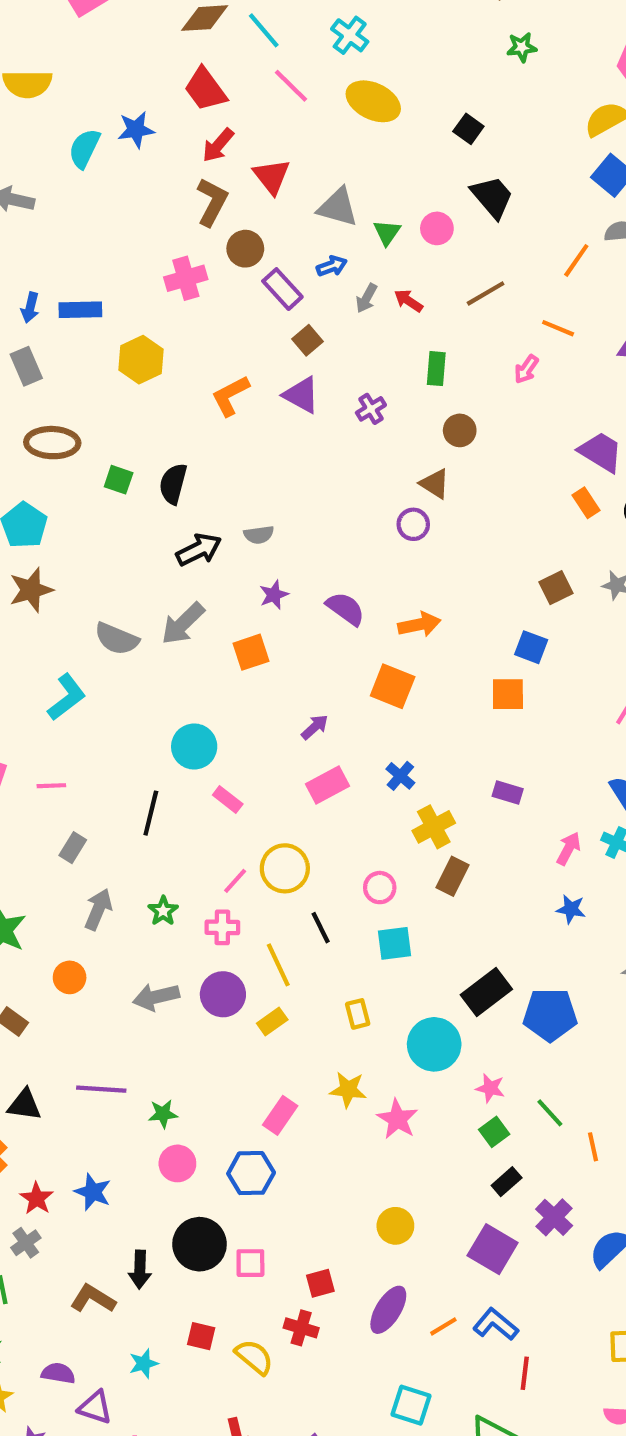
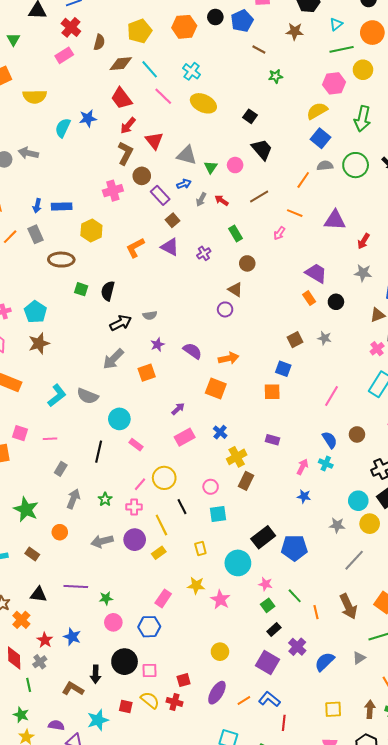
green rectangle: (436, 369) -> (236, 233), turned -35
brown ellipse: (52, 443) -> (61, 260), moved
gray semicircle: (117, 639) -> (88, 396), moved
yellow semicircle: (254, 1357) -> (150, 700), moved
cyan star: (144, 1364) -> (98, 720), size x1.5

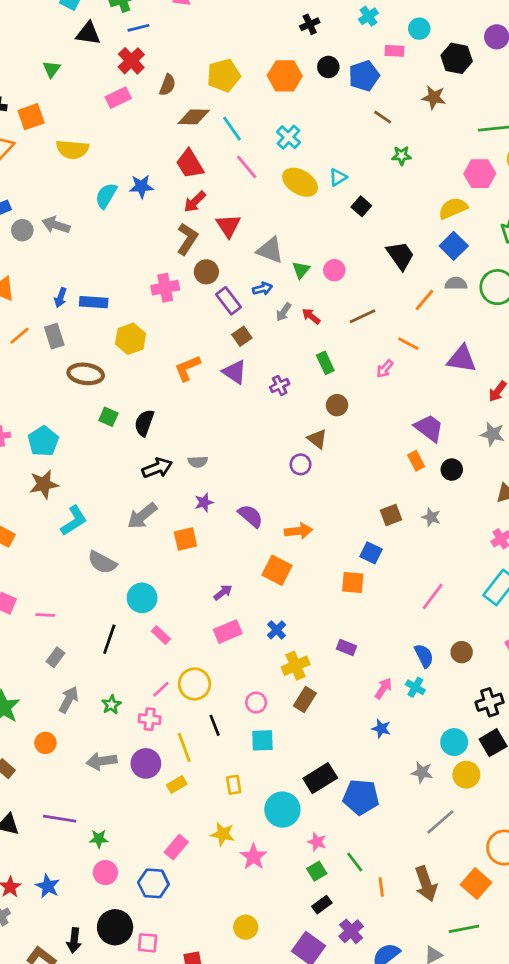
cyan triangle: (336, 24) -> (338, 177), moved
black trapezoid: (262, 149) -> (400, 256), moved
cyan L-shape: (57, 396) -> (74, 521), moved

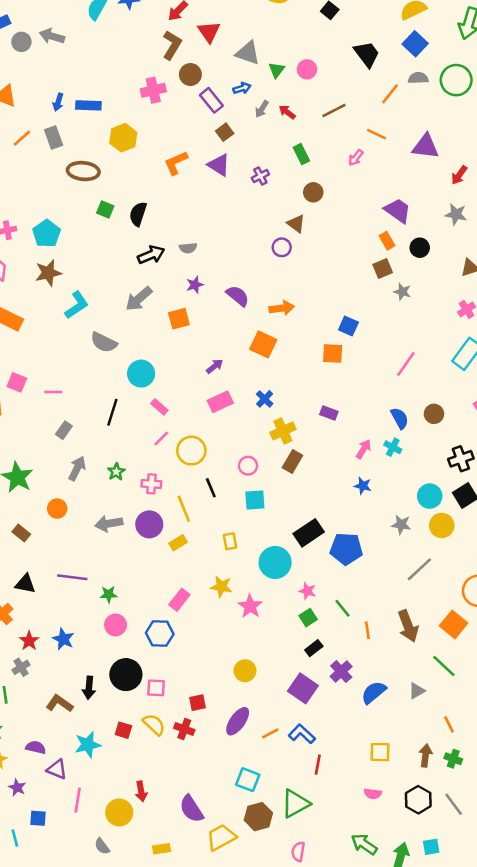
brown square: (391, 515) -> (383, 268), moved
pink line: (161, 689) -> (161, 439), moved
green line: (464, 929) -> (444, 666), turned 56

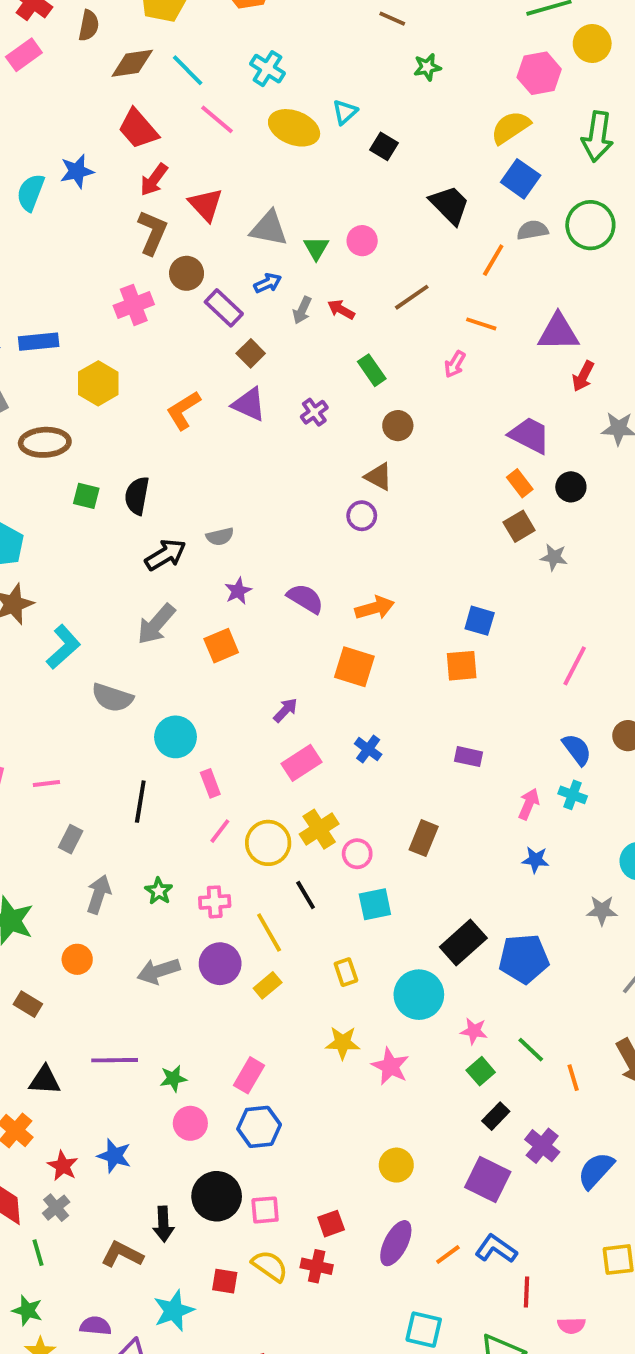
red arrow: (459, 175) -> (583, 376), moved
pink rectangle: (159, 407) -> (210, 783), turned 36
yellow cross: (283, 431) -> (319, 829), moved
pink rectangle: (179, 600) -> (249, 1075), moved
pink semicircle: (373, 794) -> (571, 1326), moved

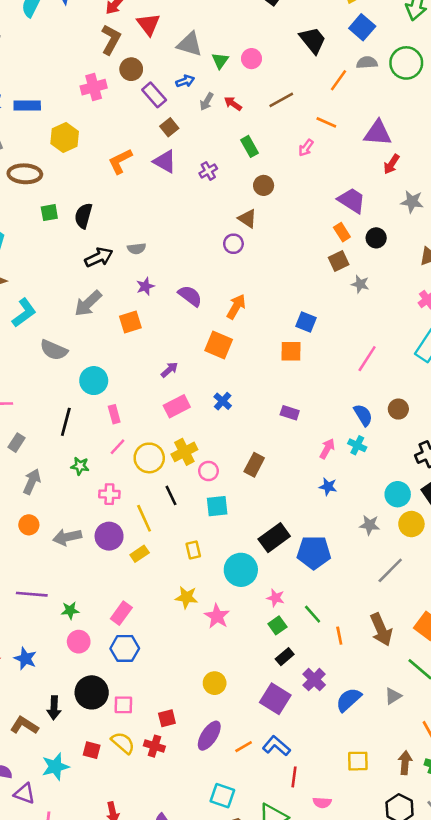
green square: (86, 496) -> (49, 213), turned -30
orange arrow: (375, 608) -> (236, 307), turned -50
green star: (159, 891) -> (80, 466), moved, turned -30
orange circle: (77, 959) -> (29, 525), moved

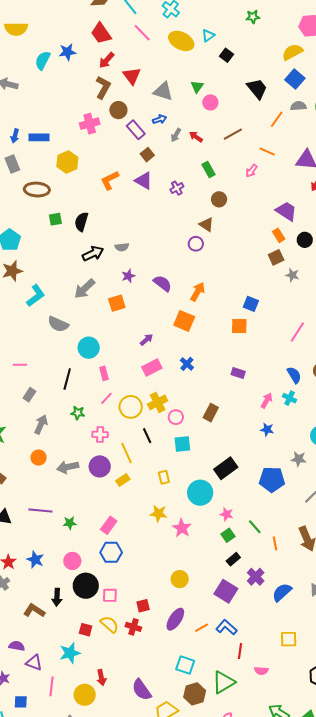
green triangle: (220, 61) -> (197, 87), moved
blue pentagon: (314, 552) -> (272, 479), moved
pink circle: (79, 642) -> (72, 561), moved
cyan star: (55, 767) -> (70, 653), moved

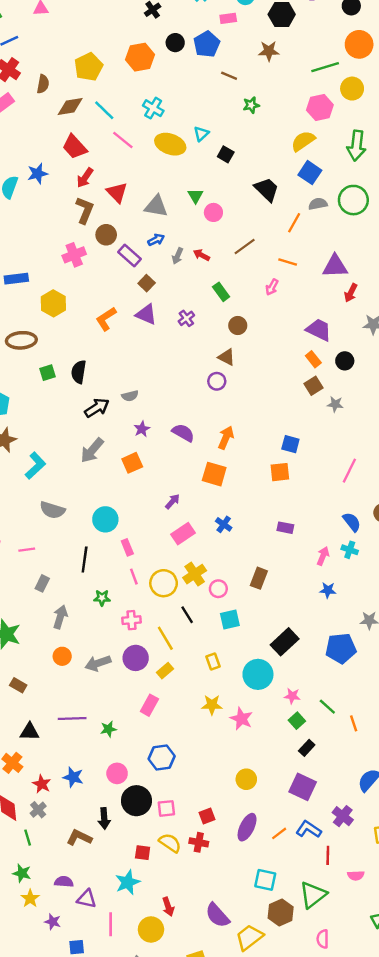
gray semicircle: (58, 324) -> (52, 510), moved
pink line: (106, 398) -> (134, 577), turned -56
pink rectangle: (109, 525) -> (149, 705), moved
purple cross: (256, 577) -> (343, 816), moved

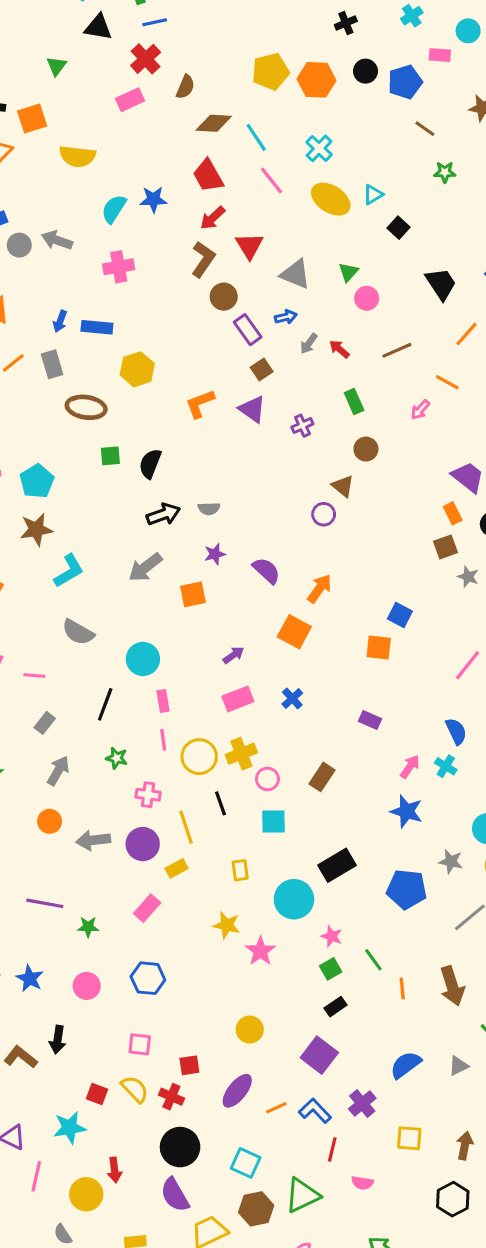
yellow pentagon: (89, 67) -> (271, 72), moved
pink cross: (74, 255) -> (119, 267), moved
blue star: (328, 590) -> (406, 811), size x1.5
black circle: (136, 801) -> (180, 1147), moved

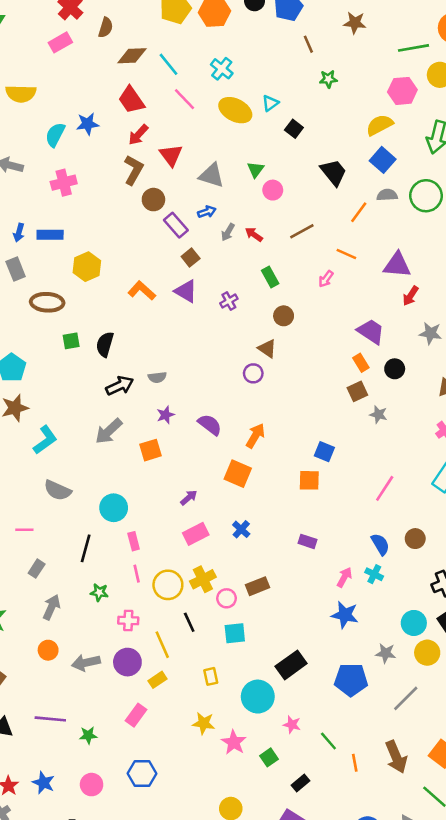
brown line: (425, 129) -> (308, 44), turned 36
orange L-shape: (200, 404) -> (142, 291), turned 68
brown rectangle: (322, 777) -> (258, 586), moved, turned 40
green square: (331, 969) -> (269, 757), moved

